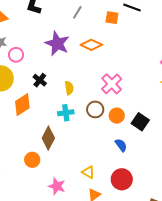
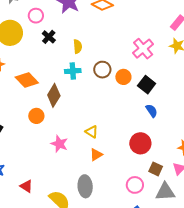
pink circle: (16, 55) -> (36, 16), moved
pink cross: (112, 84) -> (143, 49), moved
orange diamond: (22, 105) -> (27, 80), moved, turned 75
blue semicircle: (121, 145) -> (152, 111), moved
red circle: (122, 179) -> (140, 143), moved

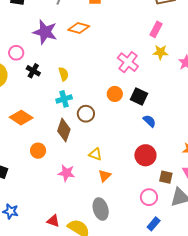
brown circle: (102, 70) -> (86, 114), moved
brown diamond: (54, 95) -> (64, 130), moved
red triangle: (26, 186) -> (53, 221), moved

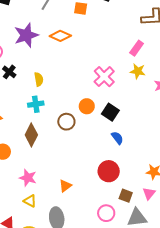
purple star: (45, 32) -> (26, 35), turned 30
brown circle: (86, 114) -> (66, 122), moved
yellow triangle: (95, 154) -> (30, 201), moved

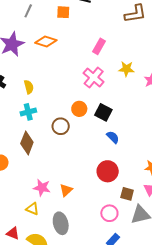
pink rectangle: (137, 48) -> (99, 46), moved
pink star: (28, 178) -> (42, 188), moved

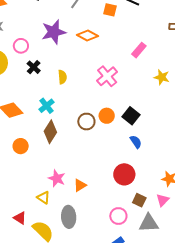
pink cross: (94, 78) -> (107, 76), moved
orange circle: (79, 109) -> (107, 116), moved
cyan cross: (28, 112) -> (46, 106), moved, turned -35

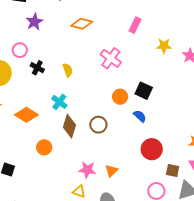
purple star: (54, 32) -> (34, 22), moved, size x0.7
brown circle: (86, 122) -> (98, 125), moved
blue semicircle: (136, 142) -> (140, 116), moved

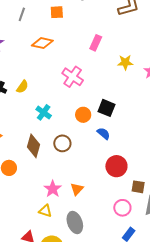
yellow semicircle: (68, 70) -> (22, 87), moved, turned 56
cyan cross: (59, 102) -> (44, 112), moved
pink star: (87, 170) -> (53, 189), turned 30

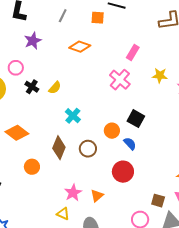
pink cross: (73, 77) -> (120, 80), moved
orange circle: (83, 115) -> (112, 131), moved
red circle: (116, 166) -> (123, 172), moved

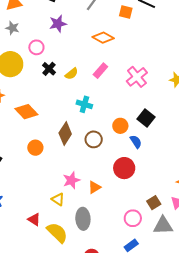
pink rectangle: (133, 53) -> (100, 71), moved
cyan cross: (73, 116) -> (84, 104), turned -35
brown square: (158, 201) -> (154, 203), turned 32

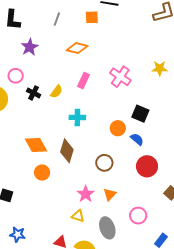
orange diamond: (26, 112) -> (36, 145), moved, turned 30
brown circle: (94, 139) -> (104, 163), moved
red circle: (124, 168) -> (147, 166), moved
pink circle: (133, 218) -> (138, 216), moved

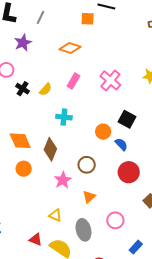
gray line: (57, 19) -> (41, 17), moved
pink star: (86, 194) -> (63, 180), moved

